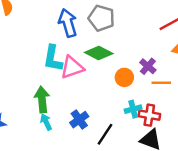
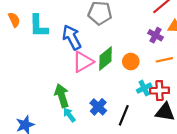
blue arrow: (68, 23) -> (72, 37), moved
green diamond: (99, 53) -> (106, 58), moved, turned -55
cyan L-shape: (53, 58) -> (38, 26), moved
purple cross: (148, 66) -> (156, 35), moved

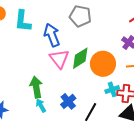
pink triangle: (83, 62) -> (59, 59), turned -45
orange circle: (131, 62) -> (103, 64), size x1.6

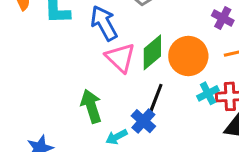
cyan arrow: (41, 106) -> (117, 137), moved, turned -80
black line: (91, 112) -> (156, 99), moved

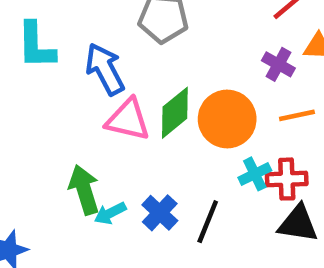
pink triangle: (120, 58) -> (128, 120), turned -32
black line: (156, 99) -> (208, 222), moved
cyan arrow: (117, 137) -> (110, 213), moved

